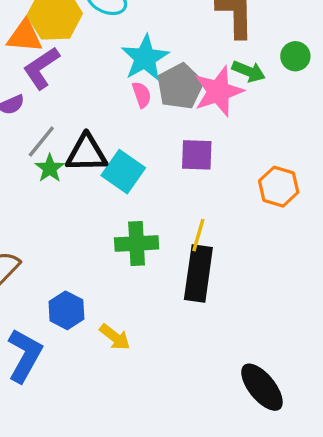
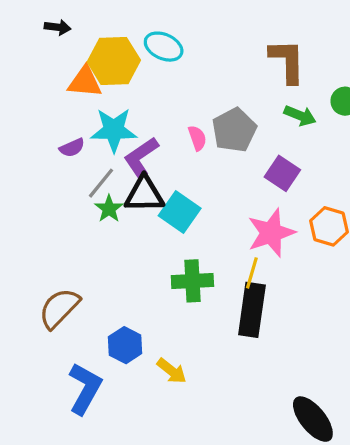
cyan star: (145, 58) -> (114, 130), moved, turned 30
purple L-shape: (41, 68) -> (141, 157), moved
pink star: (218, 91) -> (271, 233), moved
purple square: (197, 155) -> (282, 173), moved, turned 32

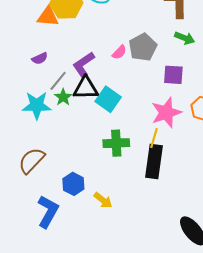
cyan star: (114, 130) -> (37, 105), moved
pink semicircle: (197, 138) -> (119, 52), turned 63
purple square: (282, 173) -> (173, 75), turned -30

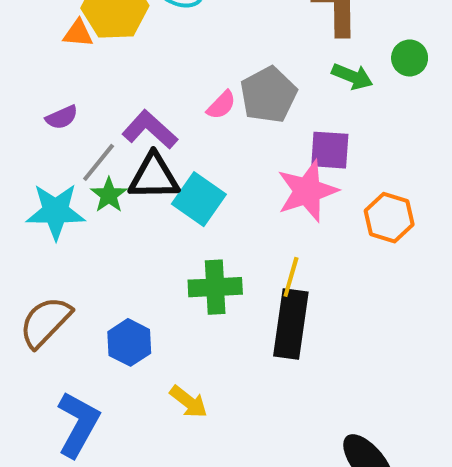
orange triangle: (48, 17) -> (78, 33), size x0.7
purple L-shape: (84, 65) -> (150, 130), turned 76
pink star: (166, 113) -> (307, 191), moved
blue hexagon: (73, 184) -> (129, 342), moved

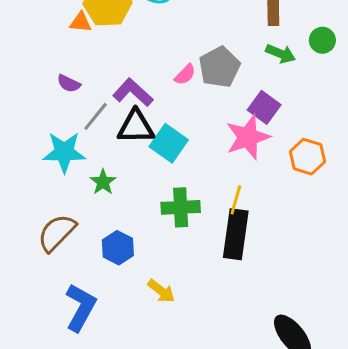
purple semicircle: (62, 117) -> (69, 84), turned 50
purple square: (330, 150) -> (264, 107), turned 32
green star: (109, 195) -> (103, 182), moved

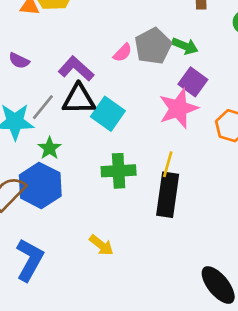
green arrow: (281, 54) -> (185, 46), moved
gray line: (96, 116) -> (43, 107), moved
blue hexagon: (118, 248) -> (40, 185), moved, size x1.5

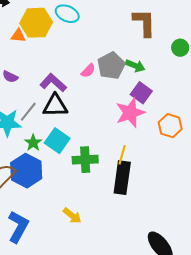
cyan square: (108, 114) -> (57, 141), moved

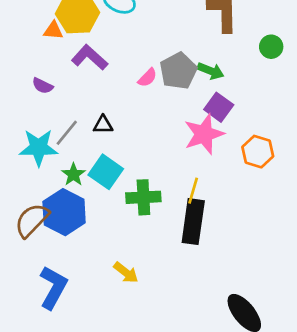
purple L-shape: (53, 83) -> (90, 57), moved
black triangle: (55, 106) -> (103, 125), size x0.6

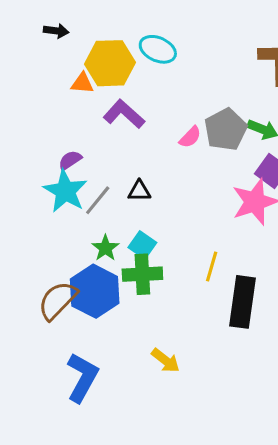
purple semicircle: (43, 86) -> (70, 160), moved, turned 120
cyan star: (39, 148) -> (65, 191), moved, turned 30
cyan square: (106, 172) -> (142, 245), size x0.7
yellow line: (193, 191) -> (212, 267), moved
green cross: (143, 197) -> (142, 274), moved

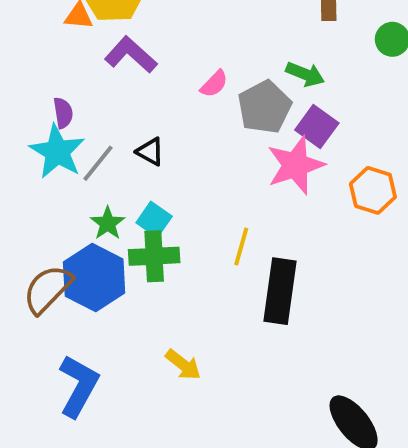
gray pentagon: (226, 129) -> (265, 107), moved
purple semicircle: (70, 160) -> (63, 113), turned 115
black triangle: (139, 191) -> (150, 152), turned 30

